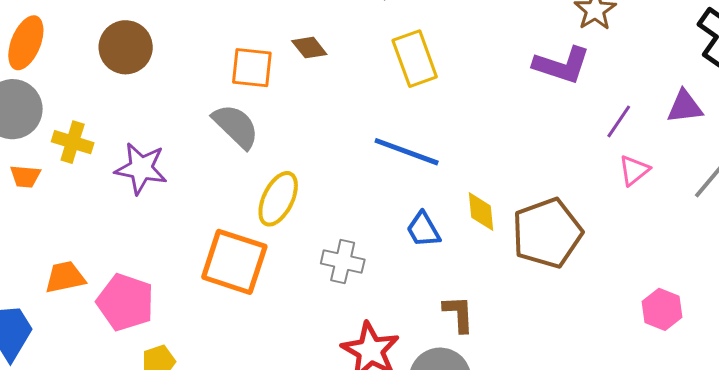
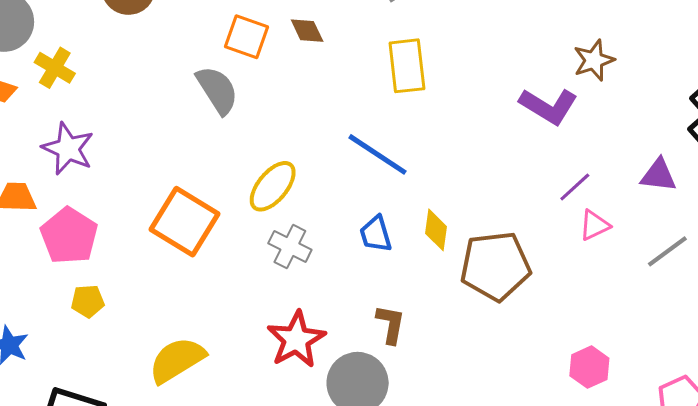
purple line: (619, 121) -> (575, 187), moved
purple star: (141, 168) -> (68, 149), moved
yellow ellipse: (278, 199) -> (273, 186), moved

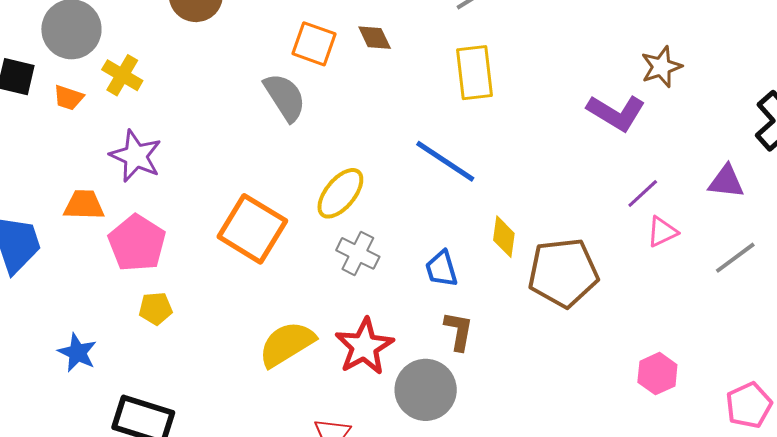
blue trapezoid: (376, 234) -> (441, 269), moved
yellow semicircle: (177, 360) -> (287, 344), moved

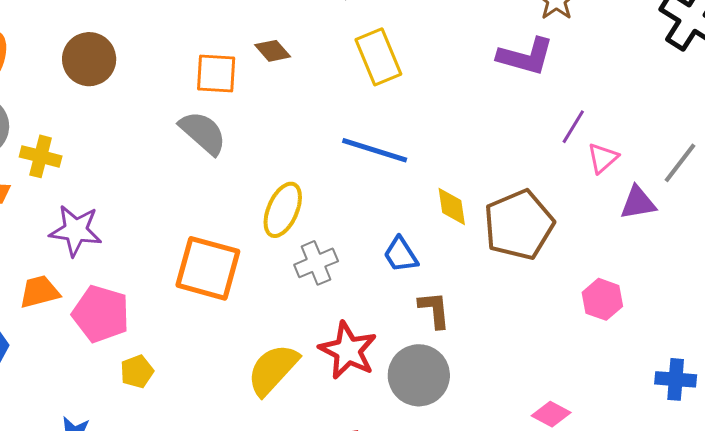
purple triangle: (726, 182) -> (638, 203), moved
gray cross: (358, 253) -> (316, 263), turned -33
pink hexagon: (657, 374) -> (602, 299), moved

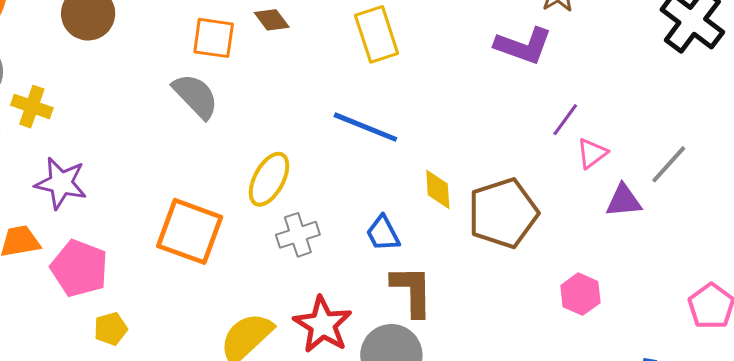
brown L-shape: (434, 310) -> (412, 291), size x1.4

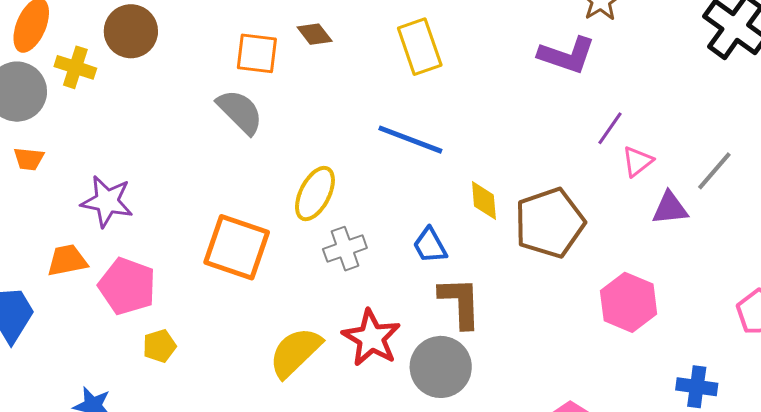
yellow cross: (32, 107) -> (75, 67), moved
pink hexagon: (580, 294) -> (629, 302), size x1.4

